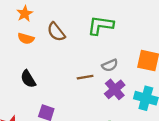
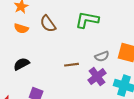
gray semicircle: (110, 65) -> (102, 56), moved
black semicircle: (28, 79) -> (21, 64), turned 91

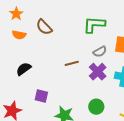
green L-shape: (87, 20) -> (94, 25), moved

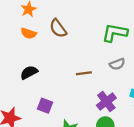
purple cross: (98, 72) -> (106, 102), moved

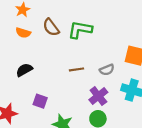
green L-shape: (115, 33) -> (80, 30), moved
gray semicircle: (117, 64) -> (107, 70), moved

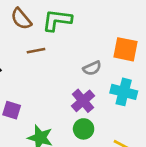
brown line: (77, 69) -> (36, 51), moved

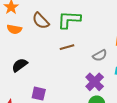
brown line: (36, 51) -> (67, 47), moved

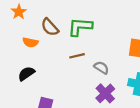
orange semicircle: (14, 29) -> (30, 42), moved
gray semicircle: (100, 55) -> (101, 68), moved, turned -120

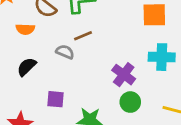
gray semicircle: (101, 68) -> (65, 52), moved

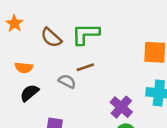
orange semicircle: (25, 29) -> (24, 68), moved

